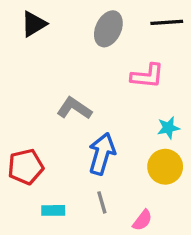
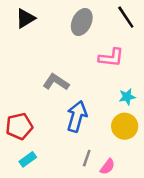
black line: (167, 22) -> (126, 17), turned 60
gray line: (102, 202) -> (87, 158), moved, turned 35
cyan rectangle: (53, 210) -> (28, 159), moved, turned -35

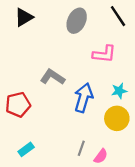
blue arrow: (77, 116) -> (84, 98), moved
red pentagon: (19, 126) -> (18, 105), moved

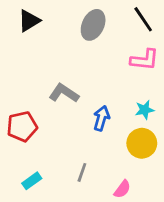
pink L-shape: (104, 54) -> (145, 60), moved
blue arrow: (84, 98) -> (101, 118), size x0.7
gray line: (81, 148) -> (82, 172), moved

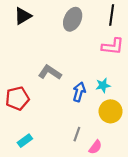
black line: (143, 19) -> (112, 15), turned 42
cyan star: (145, 110) -> (103, 85), moved
gray line: (82, 172) -> (77, 134), moved

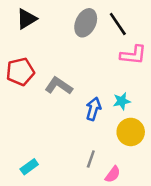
black line: (112, 15) -> (118, 24), moved, turned -42
red pentagon: (17, 98) -> (20, 72), moved

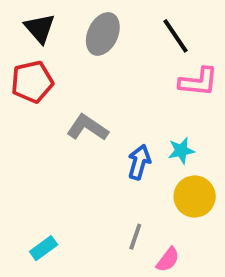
black triangle: (27, 19) -> (40, 28), turned -40
gray ellipse: (86, 23) -> (103, 34), moved
red pentagon: (20, 72) -> (32, 82), moved

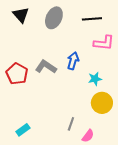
black line: (175, 36) -> (92, 19), turned -60
red pentagon: (32, 82) -> (17, 74), moved, turned -30
blue arrow: (139, 162) -> (73, 61), moved

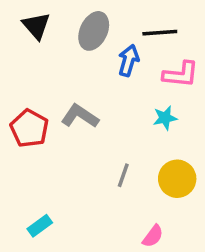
blue arrow: (73, 61) -> (128, 61), moved
cyan star: (95, 79) -> (165, 118), moved
gray line: (71, 124) -> (123, 175), moved

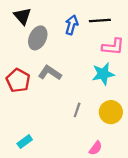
gray ellipse: (94, 31) -> (38, 38), moved
blue arrow: (128, 61) -> (72, 25), moved
cyan star: (165, 118) -> (103, 74), size x1.5

